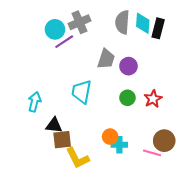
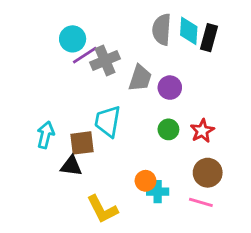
gray cross: (79, 22) -> (105, 61), moved
brown square: (62, 140) -> (82, 143), moved
brown circle: (164, 141) -> (208, 173), moved

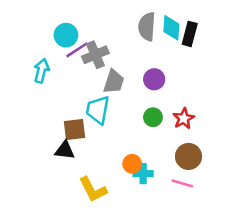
gray trapezoid: (140, 78) -> (114, 82), moved
cyan arrow: (46, 135) -> (41, 71), moved

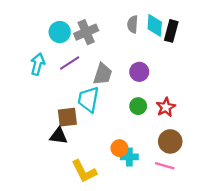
gray semicircle: (147, 27) -> (133, 24), size x0.7
purple line: (77, 50) -> (70, 63), moved
gray cross: (95, 55) -> (86, 32), moved

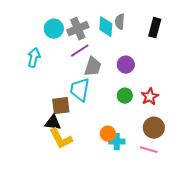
cyan diamond: (155, 25) -> (106, 27), moved
purple line: (70, 63) -> (80, 51), moved
yellow L-shape: (84, 171) -> (61, 139), moved

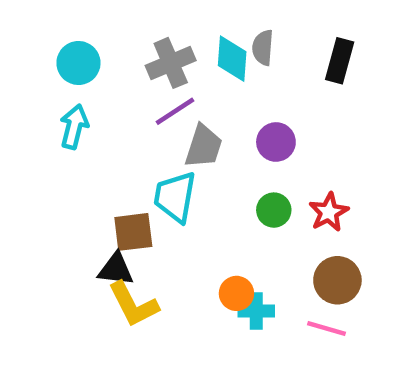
cyan circle: (54, 29) -> (78, 63), moved

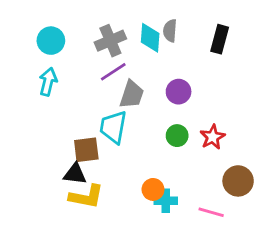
brown circle: (337, 280) -> (238, 181), moved
yellow L-shape: (133, 304) -> (86, 197), turned -52

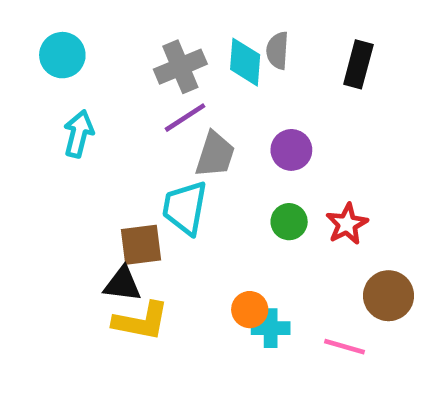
cyan circle: (51, 41) -> (62, 55), moved

